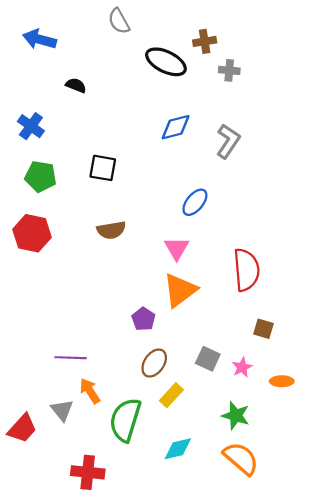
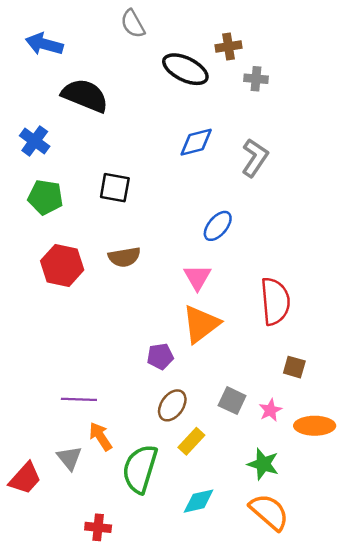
black semicircle: (76, 85) -> (85, 96), size x2.0
red hexagon: (32, 233) -> (62, 265), moved
purple pentagon: (143, 319) -> (160, 356), turned 30
orange ellipse: (282, 381) -> (315, 426), size x1.5
red cross: (88, 472) -> (98, 527), size x0.7

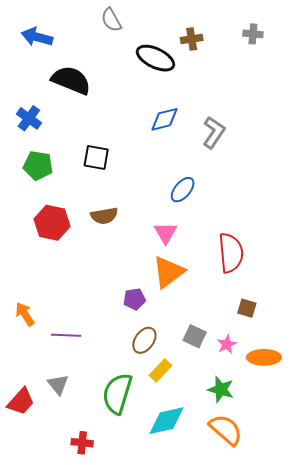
gray cross: (256, 79) -> (253, 34), moved
orange arrow: (100, 436) -> (25, 314), moved
cyan diamond: (199, 501) -> (167, 421), size x1.4

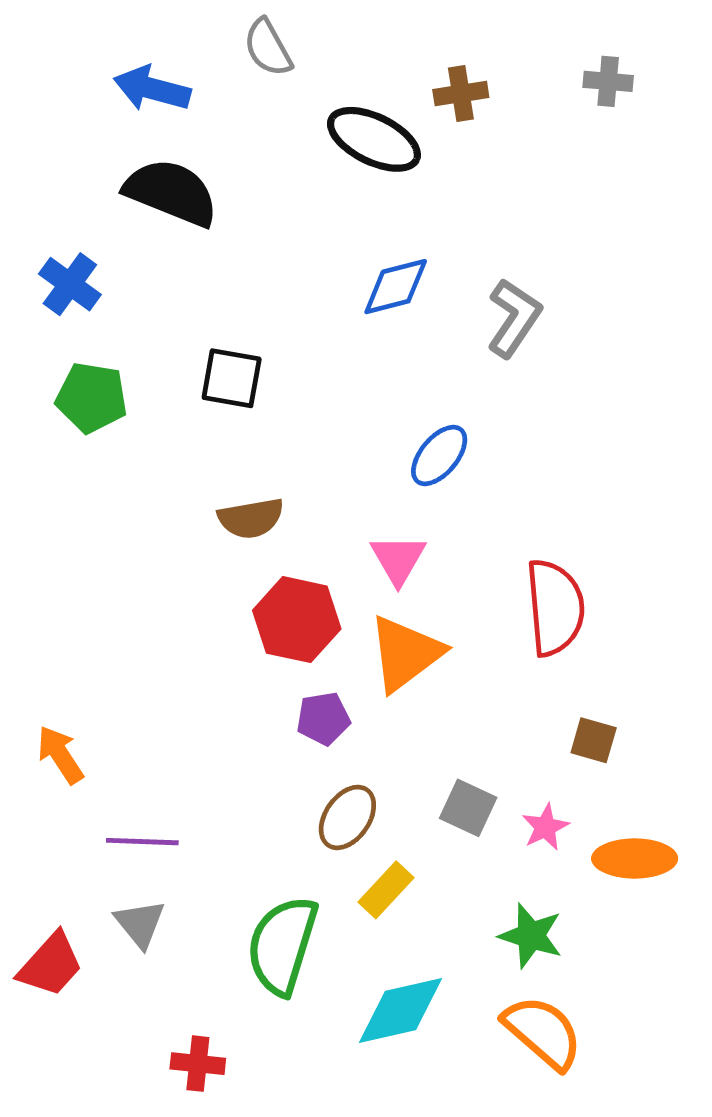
blue arrow: (37, 37) -> (152, 89), moved
red hexagon: (52, 223) -> (297, 620), moved
purple line: (66, 335) -> (142, 842), moved

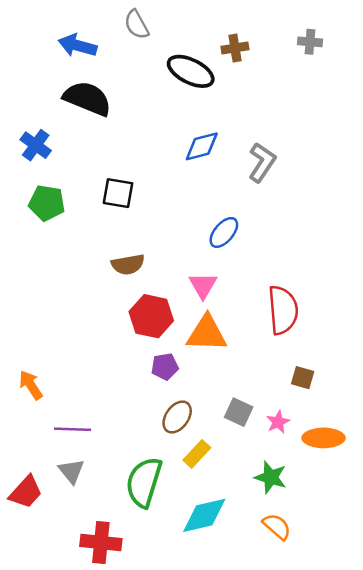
orange triangle: (405, 653) -> (207, 333), turned 39
orange semicircle: (543, 1032) -> (277, 526), size x0.7
red cross: (198, 1064) -> (101, 542), size x1.5

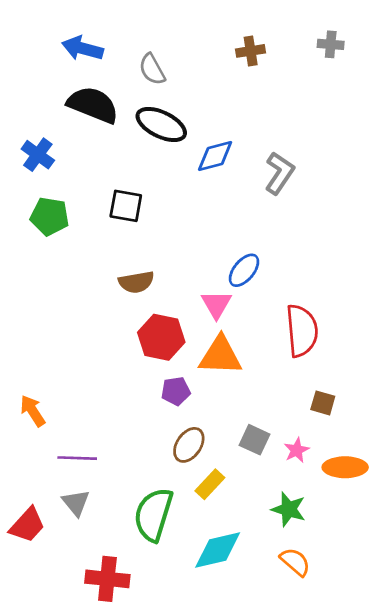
gray semicircle: (137, 25) -> (152, 69), moved
black ellipse: (191, 71) -> (161, 124), moved
blue ellipse: (224, 232) -> (244, 270), moved

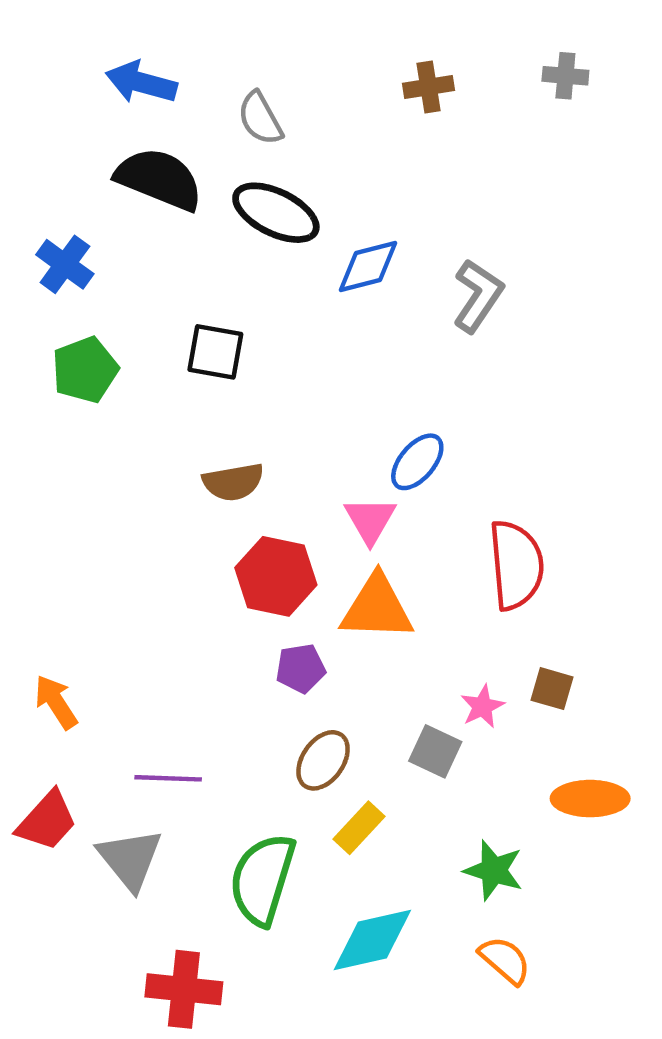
green pentagon: (50, 216) -> (85, 370), turned -30
pink star: (297, 450) -> (482, 706), moved
purple line: (77, 458) -> (168, 778), moved
gray triangle: (76, 503) -> (130, 859), size x1.4
red trapezoid: (27, 525) -> (47, 821), moved

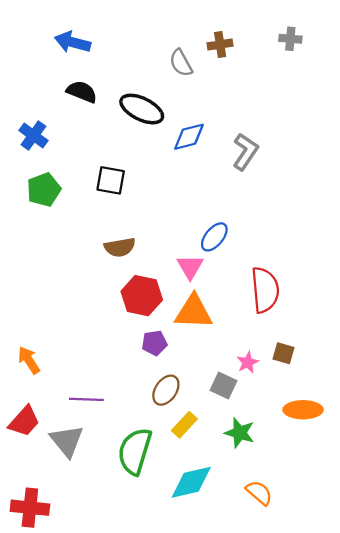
gray semicircle: (260, 118) -> (181, 63), moved
black semicircle: (159, 179) -> (82, 92), size x0.7
green star: (494, 870) -> (240, 433), moved
red cross: (184, 989) -> (30, 508), moved

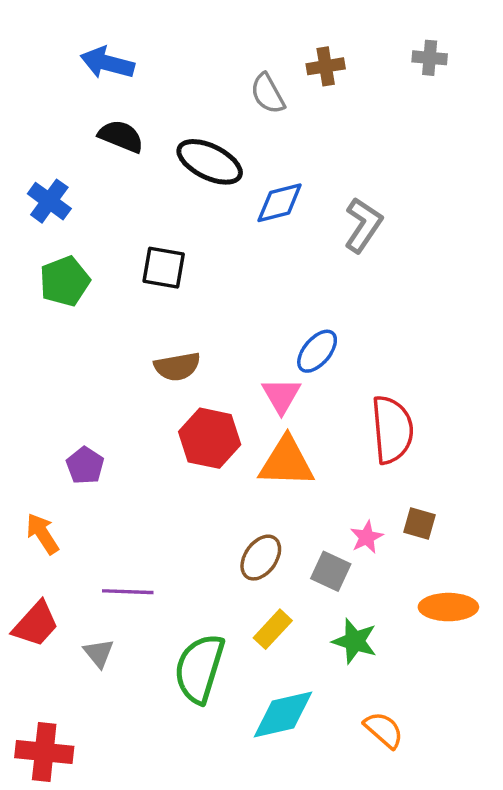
purple pentagon: (154, 343) -> (85, 465), moved, turned -30
brown ellipse: (166, 390) -> (261, 558), moved
gray triangle: (67, 441) -> (99, 653), size x0.6

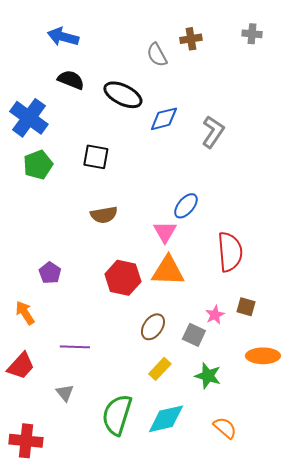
blue cross: (49, 201) -> (29, 118), size x1.5
red hexagon: (210, 438) -> (123, 278), moved
gray triangle: (99, 653) -> (65, 393), moved
green semicircle: (199, 668) -> (117, 415), moved

